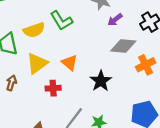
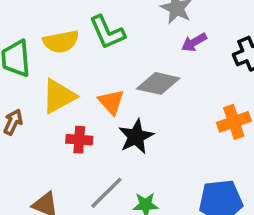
gray diamond: (123, 46) -> (158, 83), moved
black star: (101, 81) -> (136, 137), moved

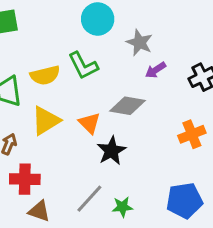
red cross: (79, 140) -> (25, 179), moved, size x1.4

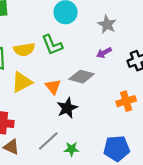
gray star: (139, 43) -> (107, 24), moved

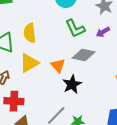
green L-shape: (52, 45) -> (75, 28), moved
yellow semicircle: (24, 49) -> (30, 33), turned 96

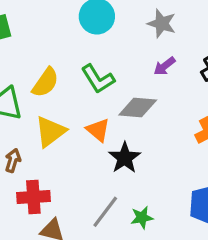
green L-shape: (75, 28) -> (98, 79), moved
yellow semicircle: (30, 33) -> (45, 82), turned -132

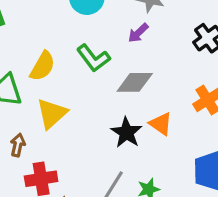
purple arrow: (165, 66) -> (138, 33), moved
orange triangle: (98, 130) -> (161, 124), moved

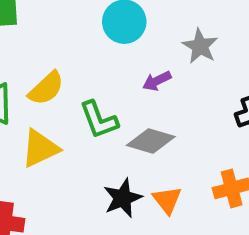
purple arrow: (138, 33) -> (157, 81), moved
green L-shape: (93, 58) -> (99, 120), moved

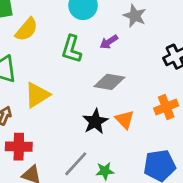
yellow semicircle: (46, 88) -> (27, 29), moved
green L-shape: (99, 120) -> (71, 49), moved, turned 44

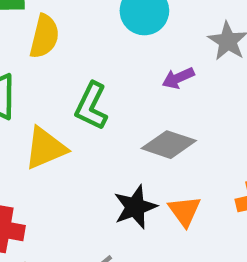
yellow semicircle: (27, 29) -> (44, 36), turned -35
green L-shape: (71, 49) -> (91, 106), moved

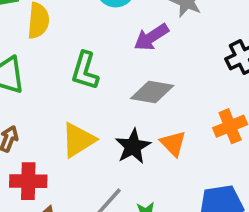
purple arrow: (178, 78) -> (151, 37), size x1.4
yellow triangle: (45, 148) -> (78, 140), moved

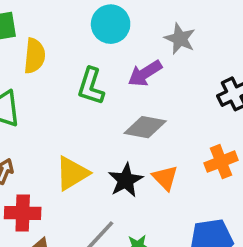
green L-shape: (85, 71) -> (91, 86), moved

